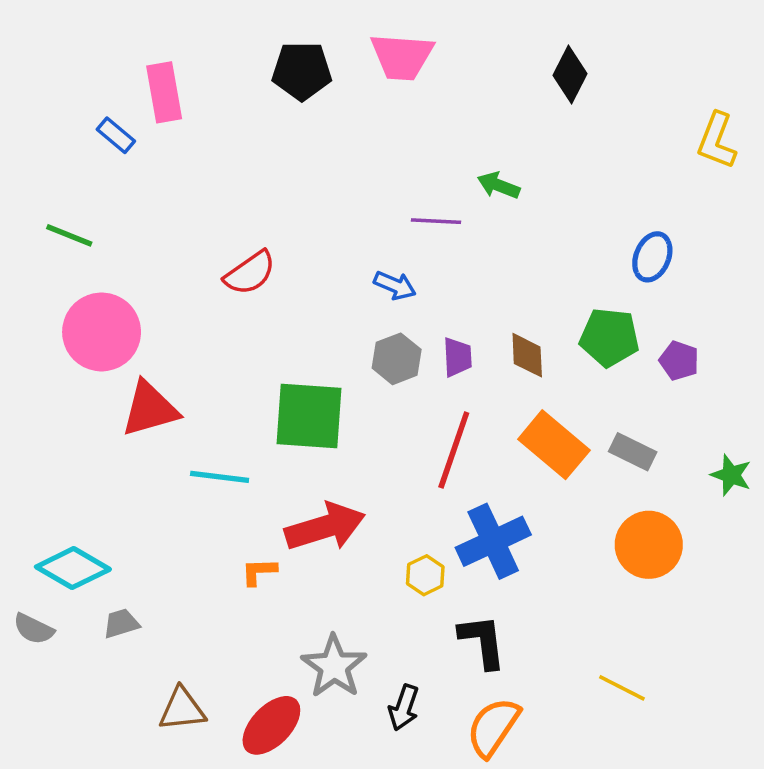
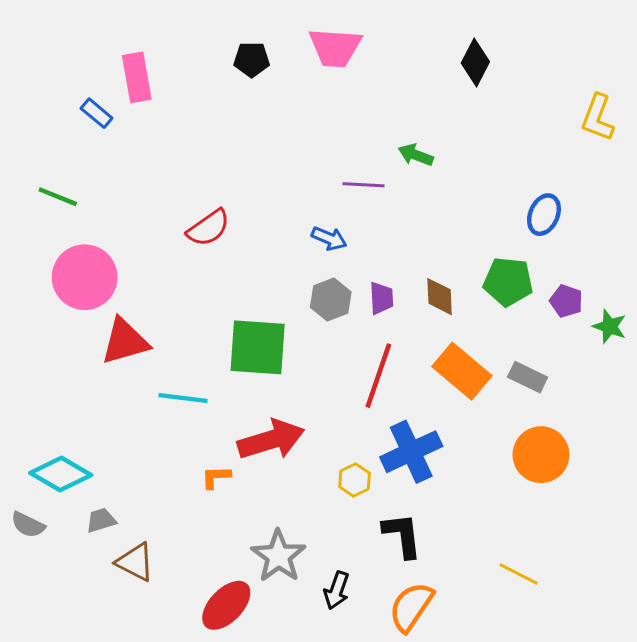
black pentagon: (302, 71) -> (252, 59), size x0.7
green star: (731, 475) -> (610, 326), moved
brown triangle: (182, 709) -> (135, 562), moved, turned 33

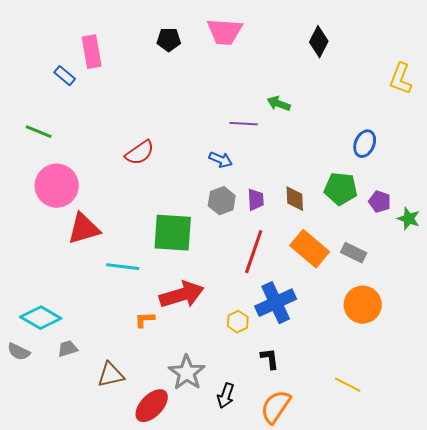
black L-shape: (402, 535) -> (270, 359), size x0.7
brown triangle: (135, 562) -> (111, 375), moved, turned -40

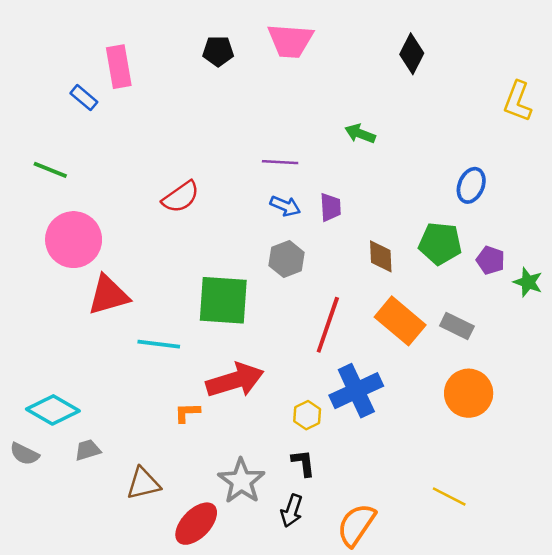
purple line: (244, 124) -> (280, 162), moved
purple trapezoid: (256, 200) -> (330, 207), moved
black L-shape: (270, 359) -> (303, 463), moved

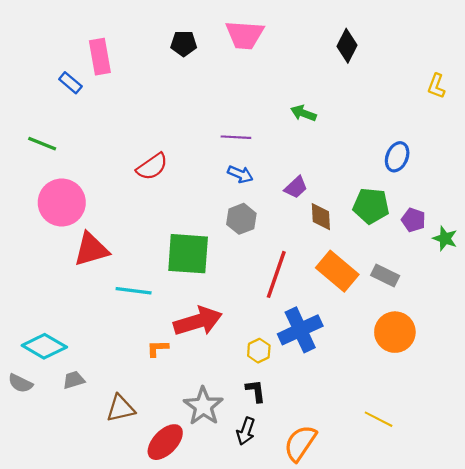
yellow L-shape: (518, 101) -> (436, 86), size x0.7
purple trapezoid: (330, 207) -> (296, 187), moved, turned 50

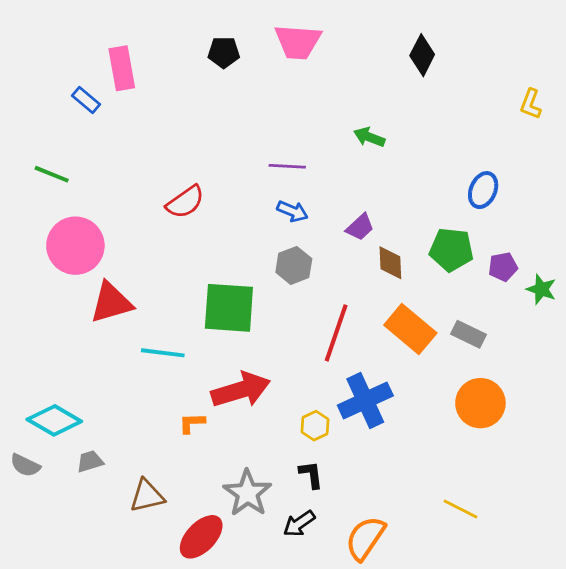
purple pentagon: (413, 220) -> (503, 267), turned -30
black arrow: (246, 431) -> (299, 524), turned 36

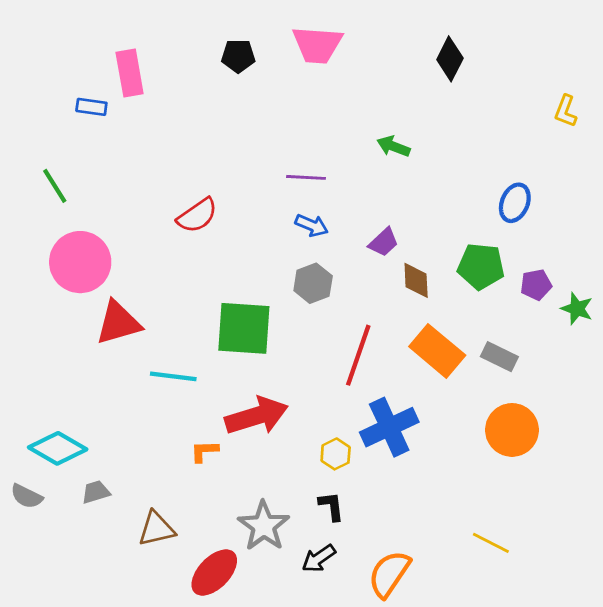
blue rectangle: (86, 100) -> (91, 107), turned -32
green line: (52, 174) -> (55, 186), turned 36

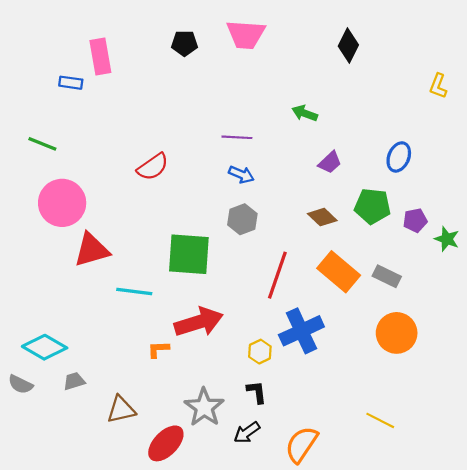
green line: (55, 186) -> (42, 144), turned -36
purple trapezoid: (384, 242) -> (330, 162), moved
brown diamond: (416, 280) -> (322, 217), turned -44

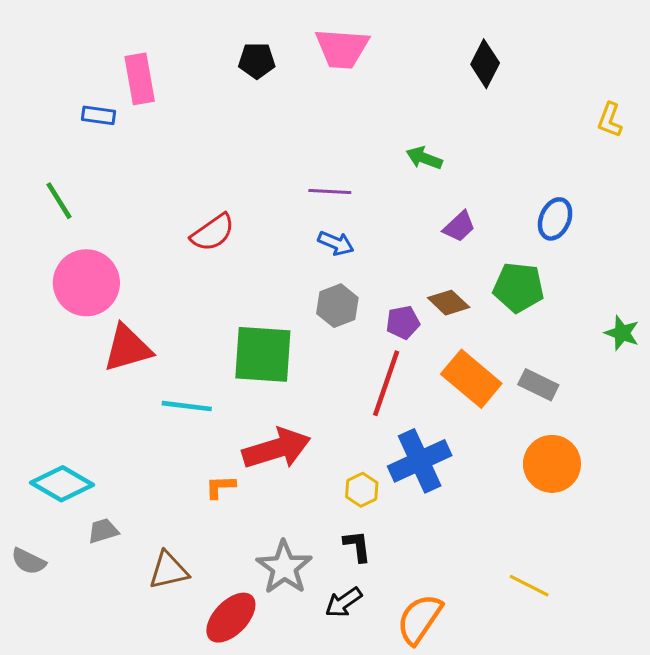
green line: (42, 144) -> (59, 201), turned 36
purple pentagon: (415, 220) -> (403, 322), moved
gray semicircle: (21, 384) -> (29, 561), moved

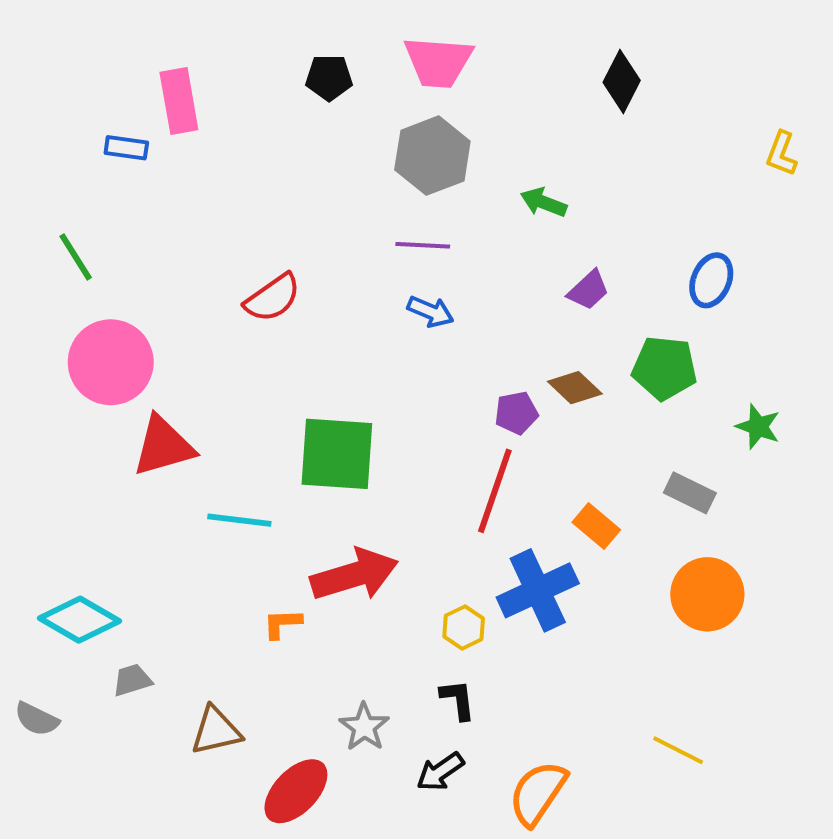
gray hexagon: (337, 306) -> (432, 156), moved, size x1.4
green star: (622, 333) -> (758, 427), moved
orange rectangle: (471, 379) -> (596, 526), moved, size x0.6
gray star: (284, 567) -> (364, 727), size x0.7

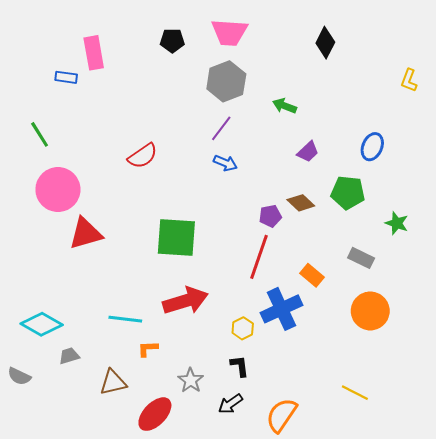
purple line: (423, 245) -> (221, 128), turned -56
cyan line: (239, 520) -> (125, 319), moved
orange L-shape: (282, 624) -> (148, 349), moved

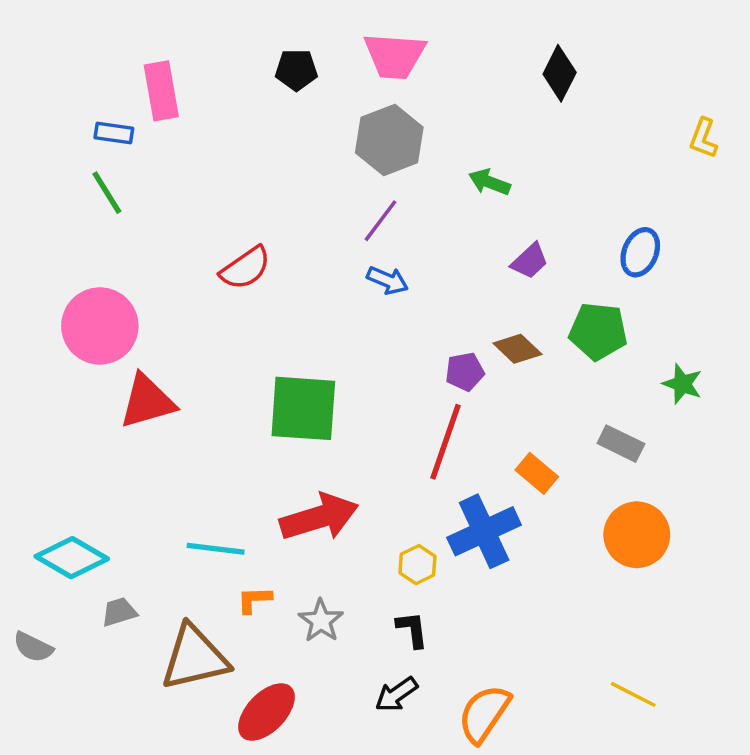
green line: (40, 134) -> (107, 193), moved
gray star: (191, 380) -> (321, 621), moved
brown triangle: (113, 382) -> (195, 658), size x1.5
yellow line: (355, 393) -> (633, 694), moved

